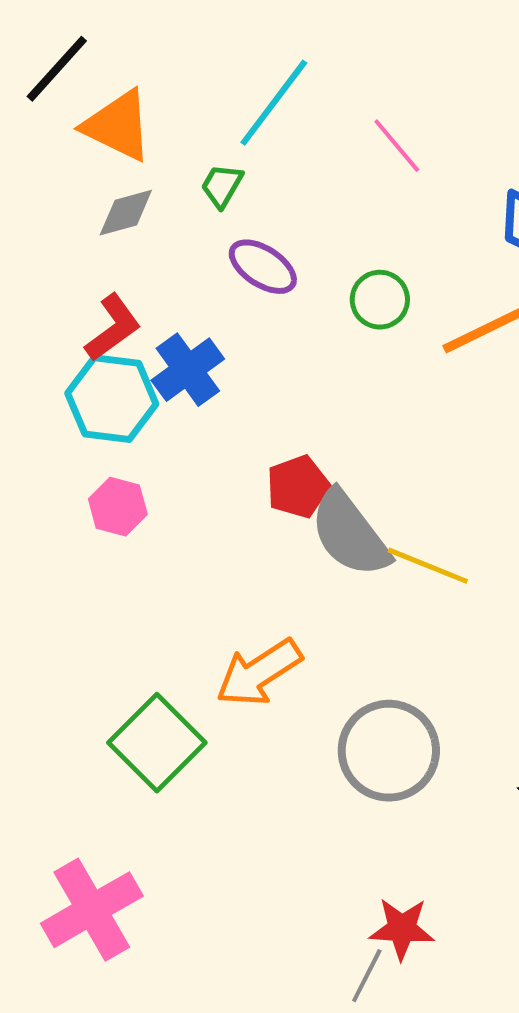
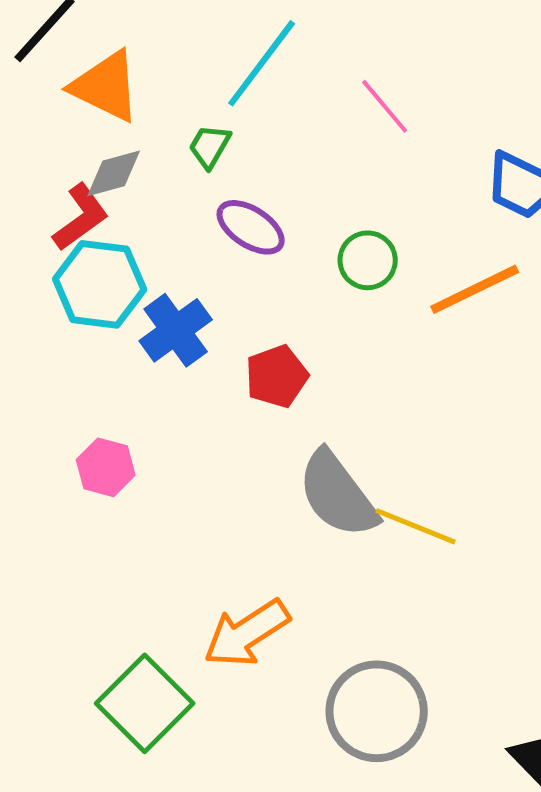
red L-shape: (113, 328) -> (81, 217), moved
cyan hexagon: (112, 399) -> (100, 284), moved
red pentagon: (298, 487) -> (277, 376), moved

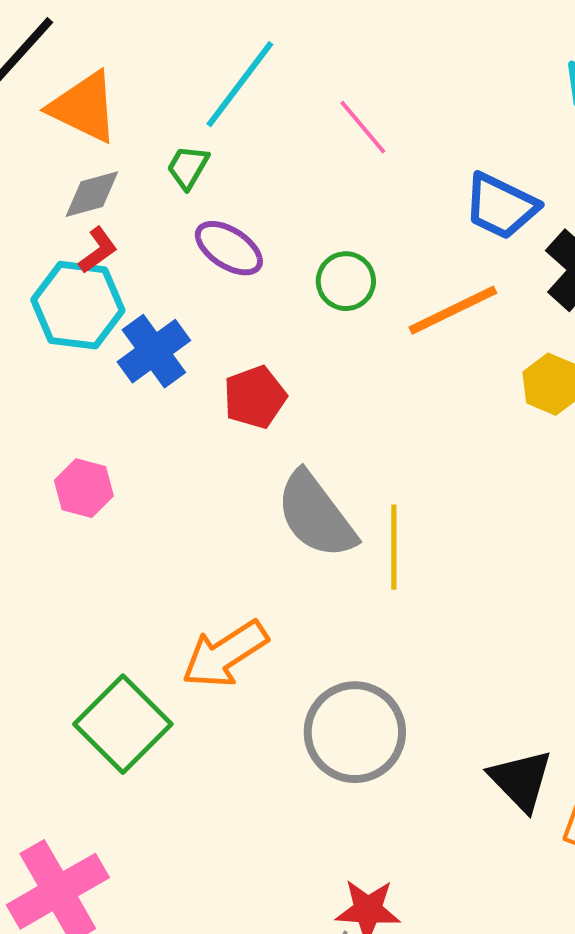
red L-shape: (81, 217) -> (98, 250), moved, size x0.7
yellow line: (416, 526) -> (394, 547), turned 68

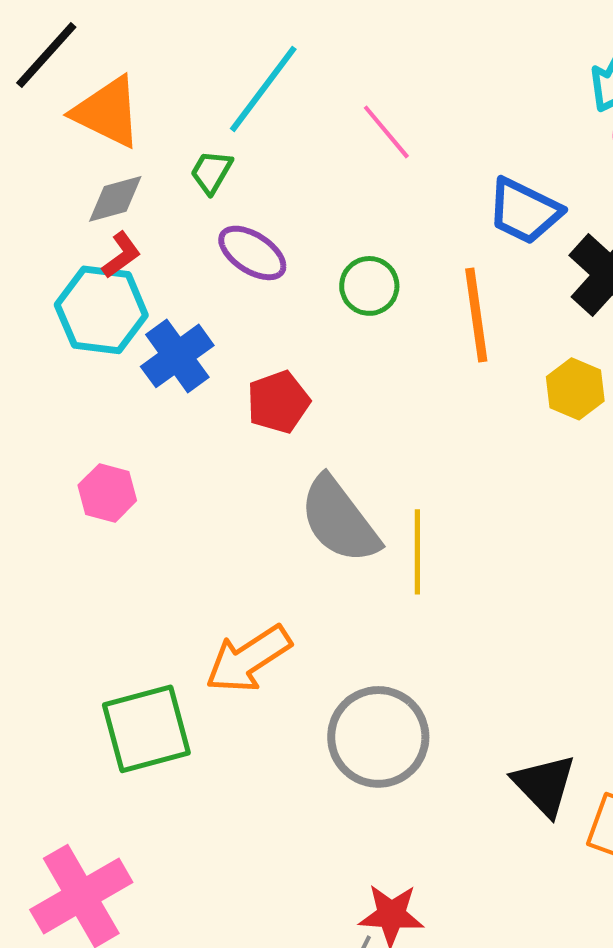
orange line: (453, 310) -> (476, 315), turned -72
green square: (123, 724) -> (146, 729), turned 30

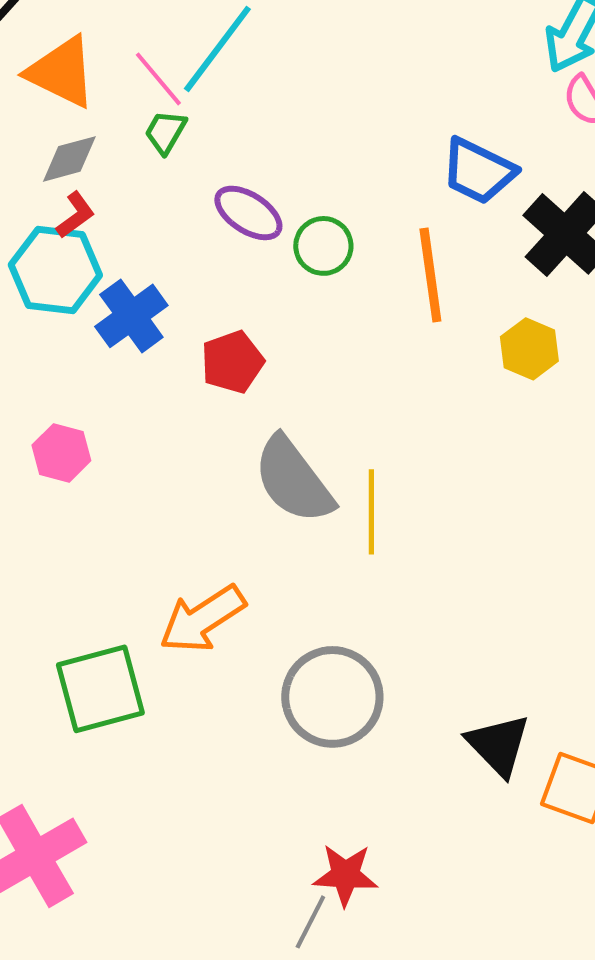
pink line: (386, 132) -> (158, 79), moved
purple ellipse: (252, 253) -> (248, 213), moved

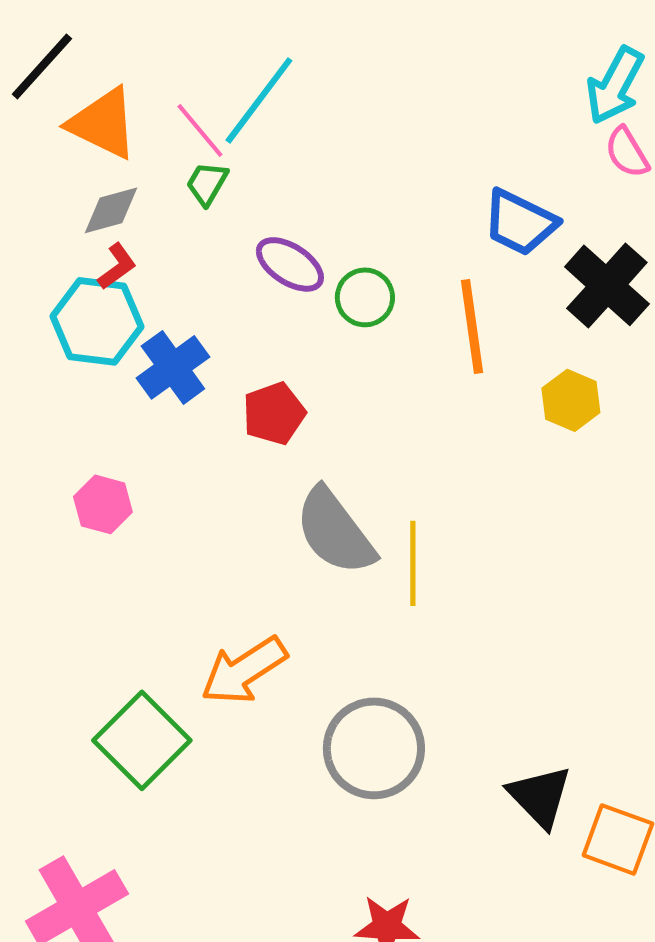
green square: (100, 689) -> (142, 740), turned -30

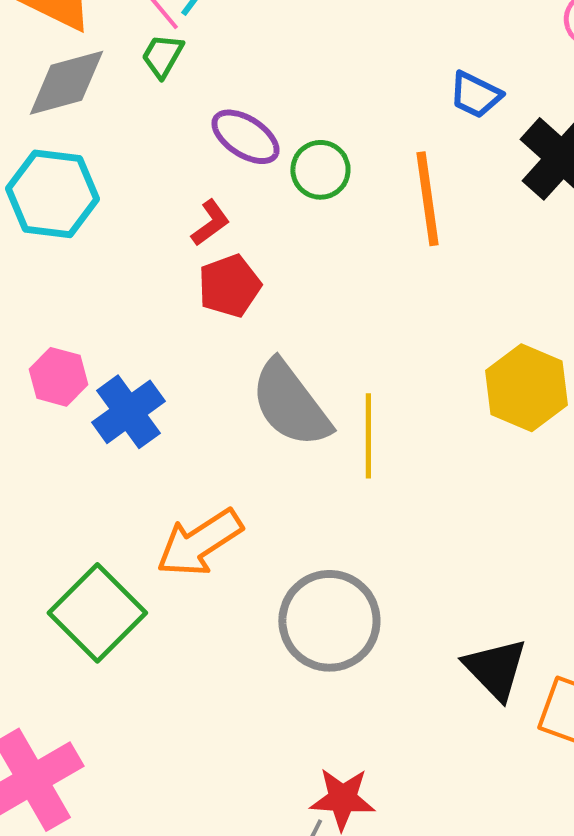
gray diamond: (111, 210) -> (66, 83), size x1.4
blue trapezoid: (520, 222) -> (475, 95), size x0.7
red L-shape: (117, 266) -> (210, 223), moved
blue cross: (173, 367) -> (128, 412), moved
yellow hexagon: (571, 400) -> (526, 388), moved, size x1.4

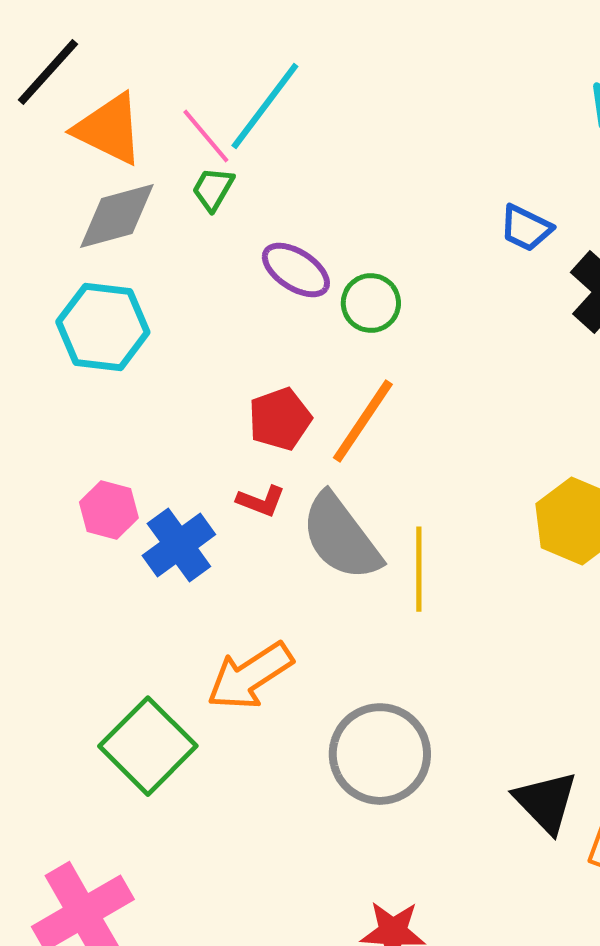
orange line: (427, 199) -> (363, 421), moved, turned 42
red L-shape: (210, 223) -> (261, 501), moved, turned 57

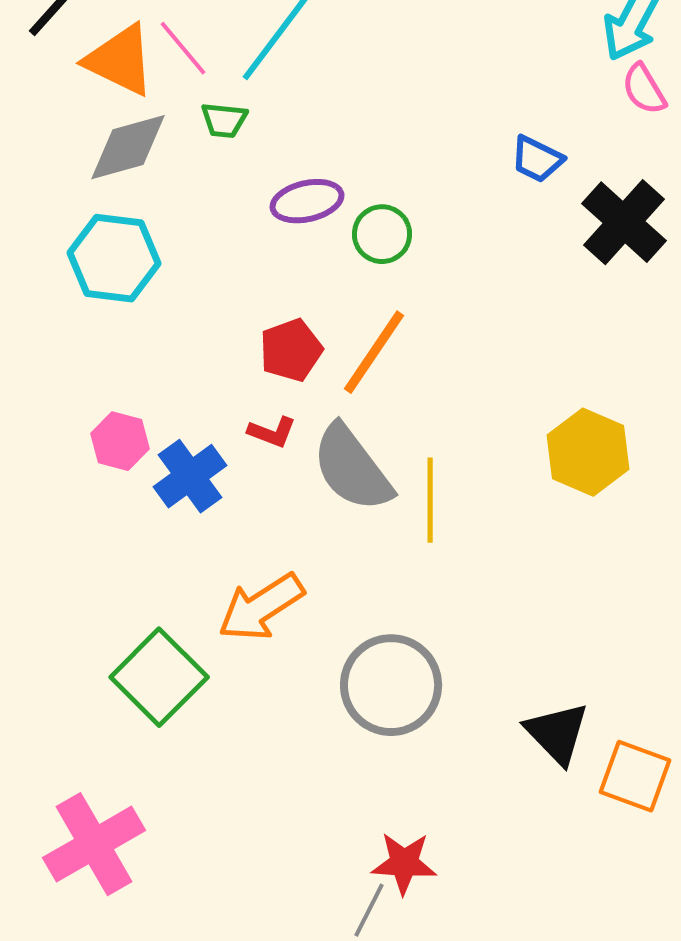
pink line: (206, 136) -> (183, 48), moved
green trapezoid: (213, 189) -> (224, 120), turned -114
purple ellipse: (296, 270) -> (307, 201), turned -46

